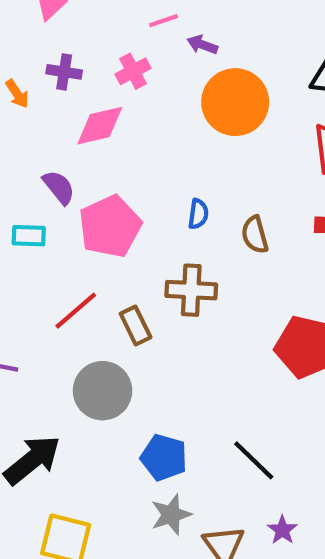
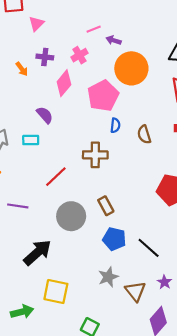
pink diamond: (100, 126) -> (64, 83), turned -35
pink pentagon: (110, 226) -> (103, 96), moved
brown cross: (191, 290) -> (95, 155), moved
brown rectangle: (136, 325) -> (106, 206), moved
blue pentagon: (164, 457) -> (114, 239), moved

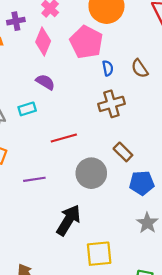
purple semicircle: (45, 115) -> (45, 82), moved
brown cross: (95, 155) -> (111, 104), moved
red line: (56, 177) -> (64, 138), turned 45

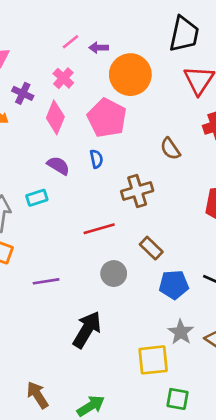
purple cross: (16, 21) -> (23, 93), turned 36
blue semicircle: (108, 68) -> (96, 159), moved
red line: (64, 138) -> (99, 229), moved
gray circle: (91, 173) -> (114, 274), size x0.7
yellow square: (99, 254) -> (153, 360), moved

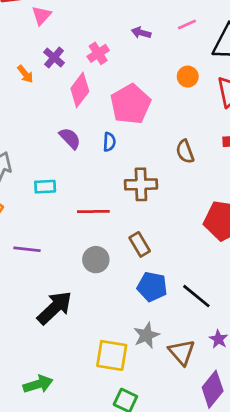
pink line: (71, 42) -> (187, 25), moved
orange circle: (130, 75) -> (188, 77), moved, size x0.5
cyan rectangle: (37, 198) -> (45, 187), moved

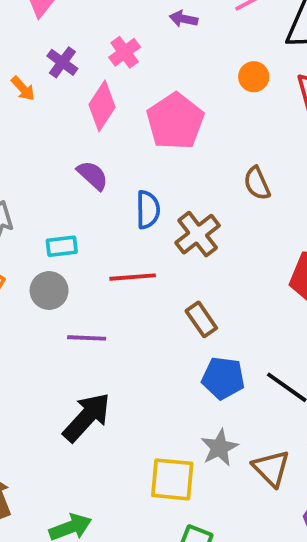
blue semicircle: (109, 142) -> (148, 210), moved, size x1.4
brown cross: (141, 184) -> (198, 234), turned -32
purple line: (27, 249) -> (87, 338), moved
gray circle: (96, 260) -> (49, 291), moved

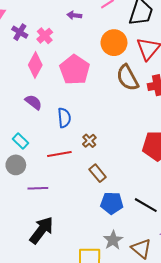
purple cross: (62, 62) -> (20, 32), moved
orange circle: (254, 77) -> (114, 43), size x1.6
brown semicircle: (257, 183) -> (128, 78), moved, size x1.5
brown cross: (198, 234) -> (89, 141), moved, size x0.6
cyan rectangle: (62, 246) -> (20, 141), turned 56

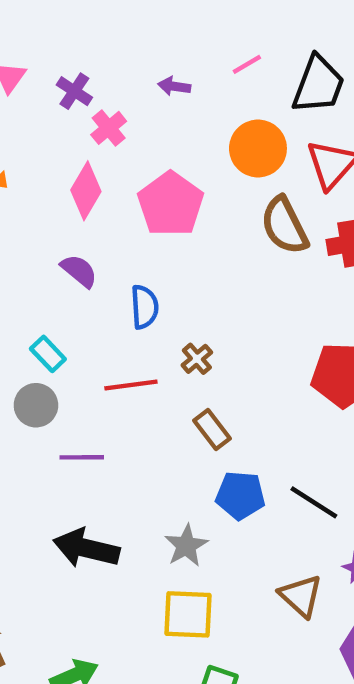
purple cross: (20, 32) -> (74, 91), moved
black arrow: (41, 230) -> (86, 548), turned -116
gray star: (113, 240) -> (186, 546), moved

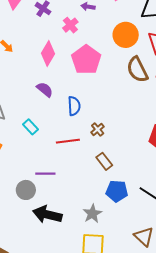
pink cross: (109, 128) -> (70, 25), moved
gray circle: (36, 405) -> (26, 190), moved

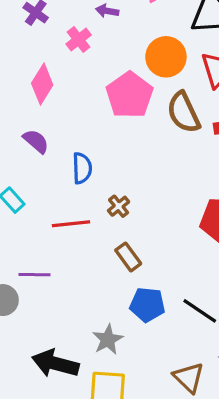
pink pentagon: (86, 60) -> (130, 95), moved
black arrow: (47, 215) -> (55, 363), moved

